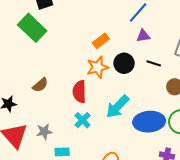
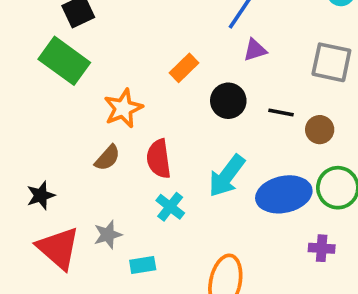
black line: (154, 63) -> (281, 112), moved
orange star: (98, 67) -> (123, 108), moved
brown semicircle: (40, 85) -> (107, 158), moved

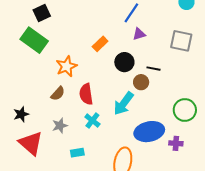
brown circle: (320, 130) -> (141, 82), moved
blue ellipse: (284, 194) -> (149, 132), moved
gray star: (108, 235) -> (60, 126), moved

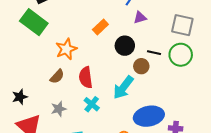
green circle: (185, 110) -> (181, 55), moved

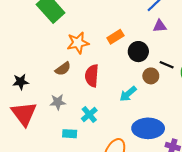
orange rectangle: (100, 27) -> (115, 37), moved
cyan arrow: (123, 87) -> (128, 94), size x0.7
cyan cross: (92, 104) -> (89, 114), moved

